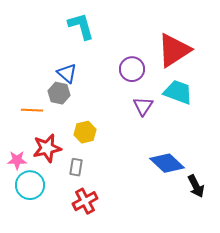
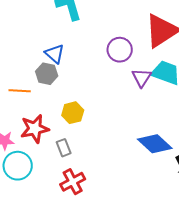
purple triangle: (143, 106) -> (142, 78), moved
gray rectangle: (76, 167) -> (64, 148), turned -30

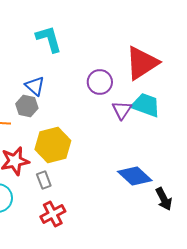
yellow hexagon: (73, 113) -> (53, 145), size x1.6

